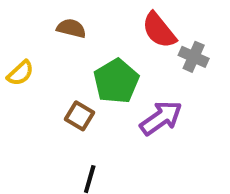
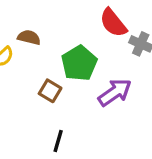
brown semicircle: (71, 28) -> (29, 37), moved

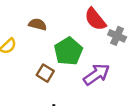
brown semicircle: (29, 37) -> (38, 24), moved

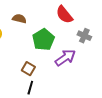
gray cross: (117, 36) -> (84, 36), moved
brown square: (45, 73) -> (28, 69), moved

